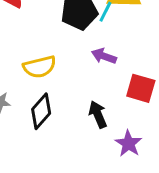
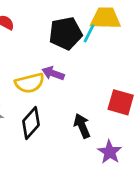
purple arrow: (104, 56) -> (53, 73), moved

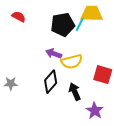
yellow semicircle: (30, 83) -> (72, 62), moved
black diamond: (31, 123) -> (51, 82), moved

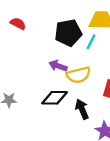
cyan line: (80, 25) -> (91, 42), moved
black diamond: (51, 82) -> (55, 98), turned 50

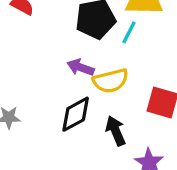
black diamond: (55, 98) -> (76, 114), turned -30

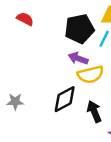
purple arrow: (81, 67) -> (78, 58), moved

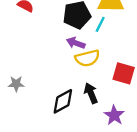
black diamond: (65, 99) -> (63, 101), moved

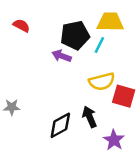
purple arrow: (76, 43) -> (62, 56), moved
yellow semicircle: (87, 58) -> (102, 82), moved

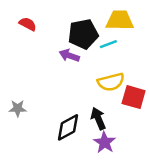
cyan line: (99, 45) -> (108, 44), turned 42
purple star: (114, 140) -> (105, 142), moved

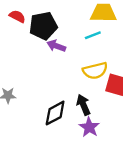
black pentagon: (83, 34) -> (43, 26), moved

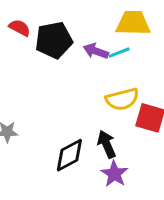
purple arrow: (56, 46) -> (96, 51), moved

